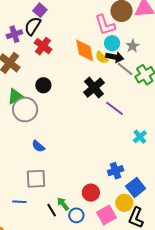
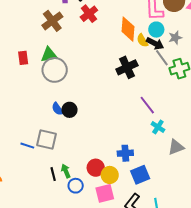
black circle: (43, 85) -> (70, 110), moved
purple line: (114, 108) -> (147, 105), moved
cyan cross: (140, 137) -> (158, 127), turned -32
blue line: (19, 202) -> (27, 146), moved
yellow circle: (124, 203) -> (110, 175), moved

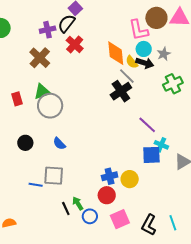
gray line: (162, 58) -> (127, 76), moved
black circle: (70, 110) -> (25, 143), moved
blue cross: (125, 153) -> (110, 176), moved
yellow circle: (110, 175) -> (130, 179), moved
blue square: (140, 175) -> (151, 155), moved, turned 30

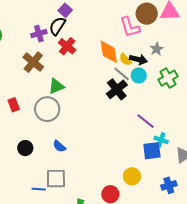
cyan circle: (144, 49) -> (139, 75), moved
green triangle: (42, 92) -> (56, 86), moved
blue cross: (110, 176) -> (169, 185), moved

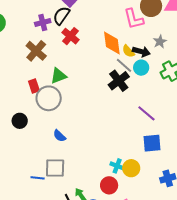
red rectangle: (14, 105) -> (34, 86), moved
cyan cross: (161, 140) -> (117, 166), moved
black circle: (25, 148) -> (20, 121), moved

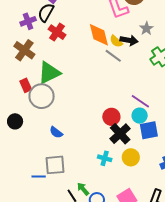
cyan circle: (141, 68) -> (140, 116), moved
green triangle: (58, 76) -> (49, 73), size x1.4
black cross: (119, 81) -> (120, 134), moved
cyan cross: (117, 166) -> (105, 158), moved
red circle: (109, 185) -> (111, 117), moved

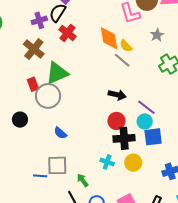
black arrow: (129, 40) -> (117, 95), moved
black cross: (120, 134) -> (124, 138), turned 35
green arrow: (83, 189) -> (83, 180), moved

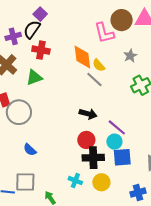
red cross: (67, 33) -> (41, 50), turned -30
green triangle: (57, 73) -> (34, 77), moved, size x0.7

